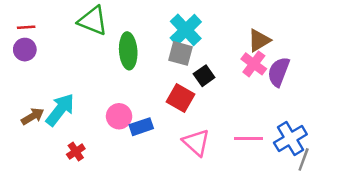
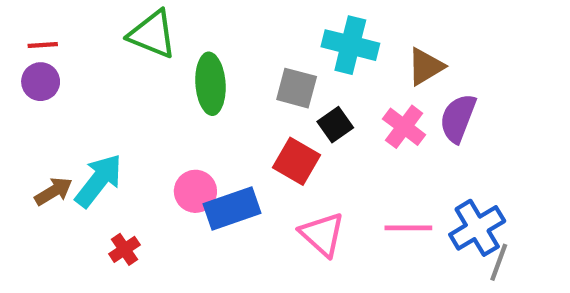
cyan cross: (186, 30) -> (350, 45), moved, turned -32
pink cross: (254, 64) -> (404, 127), moved
blue rectangle: (141, 127) -> (232, 209), size x1.4

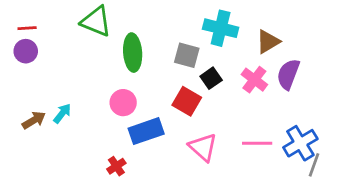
cyan arrow: (99, 181) -> (62, 113), size x0.6
pink circle: (195, 191) -> (123, 103), moved
red cross: (124, 249) -> (116, 166), moved

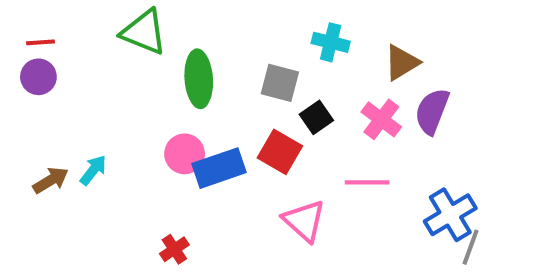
cyan cross: (221, 28) -> (331, 42), size x0.7
blue rectangle: (146, 131) -> (219, 168), moved
pink line: (257, 143) -> (367, 182), moved

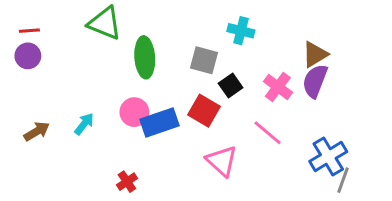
brown triangle: (402, 63) -> (315, 54), moved
cyan arrow: (93, 170) -> (84, 124), moved
pink line: (367, 182) -> (268, 133), turned 40

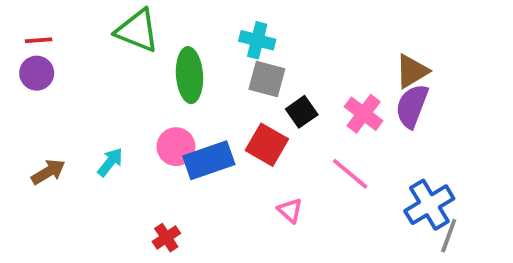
cyan cross: (241, 31) -> (257, 40), moved
pink triangle: (222, 161) -> (290, 210), size x0.6

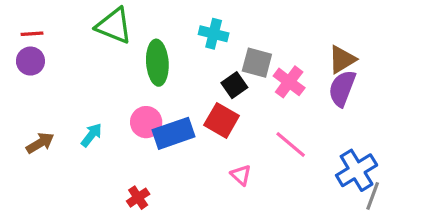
gray square: (267, 79) -> (257, 63), moved
black square: (302, 112) -> (234, 85), moved
pink cross: (364, 114) -> (289, 82), moved

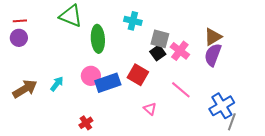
black square: (234, 85) -> (158, 53), moved
brown arrow: (40, 143) -> (25, 89), size x1.4

